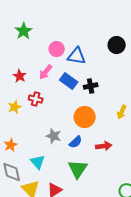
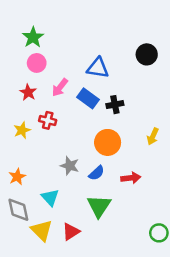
pink circle: (57, 49) -> (37, 63), moved

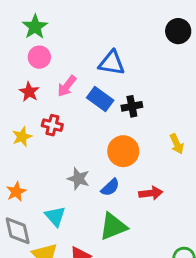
black circle: (147, 54) -> (178, 31), moved
yellow arrow: (153, 136) -> (177, 144), turned -49
green triangle: (99, 206) -> (113, 226), turned 35

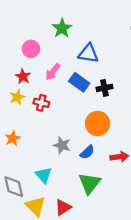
green star: (35, 27) -> (62, 28), moved
yellow star: (22, 137) -> (17, 97), moved
orange star: (16, 192) -> (13, 138), moved
green triangle: (113, 226) -> (90, 183), turned -30

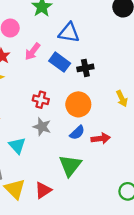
red cross: (41, 103) -> (41, 100), moved
blue semicircle: (87, 152) -> (77, 133), moved
cyan triangle: (44, 175) -> (17, 146), moved

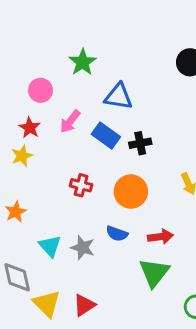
gray star: (42, 127) -> (83, 248), moved
blue semicircle: (77, 133) -> (117, 234), moved, turned 63
green triangle: (70, 166) -> (154, 273), moved

